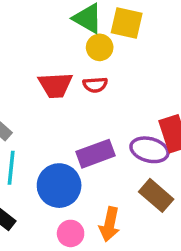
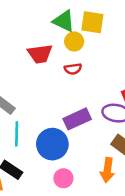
red trapezoid: (55, 85) -> (40, 54), moved
orange arrow: (110, 224) -> (107, 170), moved

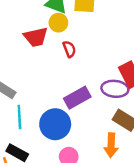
yellow circle: (74, 41) -> (58, 23), moved
red semicircle: (73, 69) -> (69, 49), turned -98

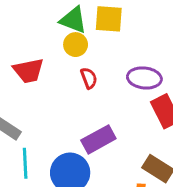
red trapezoid: (36, 37) -> (29, 71), moved
purple ellipse: (115, 89) -> (144, 78), moved

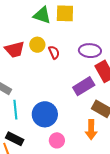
yellow circle: (76, 45) -> (37, 45), moved
purple rectangle: (98, 139) -> (84, 86), moved

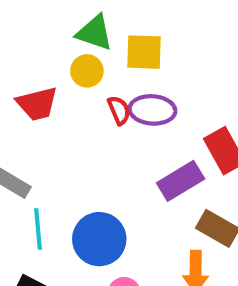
yellow square: (65, 13) -> (144, 52), moved
yellow circle: (37, 45) -> (87, 71), moved
purple ellipse: (90, 51) -> (152, 110), moved

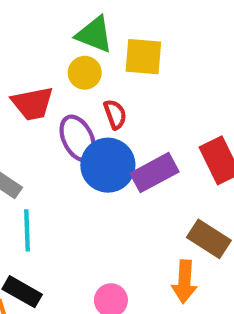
purple ellipse: (152, 110) -> (78, 138), moved, turned 57
purple rectangle: (181, 181) -> (155, 173), moved
blue circle: (99, 239) -> (108, 165), moved

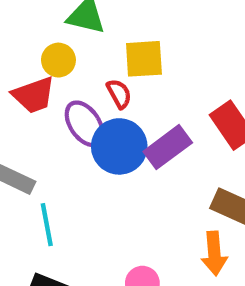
yellow square: (143, 57) -> (144, 59), moved
yellow circle: (85, 73) -> (58, 60), moved

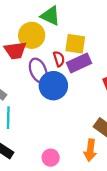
yellow circle: (58, 60) -> (32, 35), size x1.5
purple rectangle: (168, 147) -> (79, 63), moved

